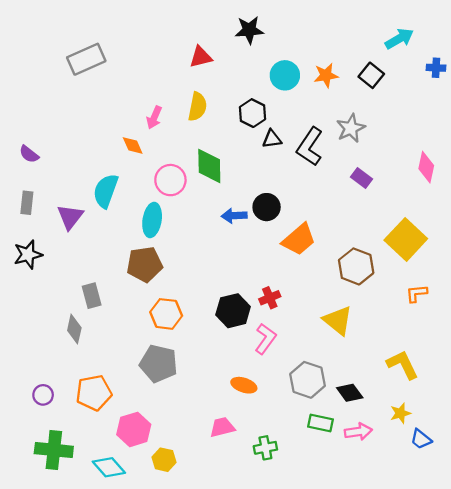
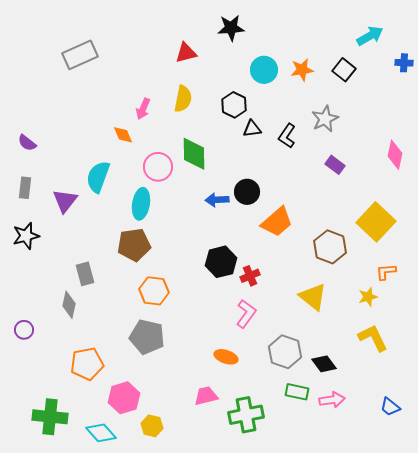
black L-shape: (310, 147) -> (287, 136), size x0.7
black hexagon: (233, 311) -> (221, 262), moved
purple circle: (43, 395) -> (24, 330), moved
yellow star: (400, 413) -> (368, 297), moved
green cross: (265, 448) -> (246, 415), size x1.6

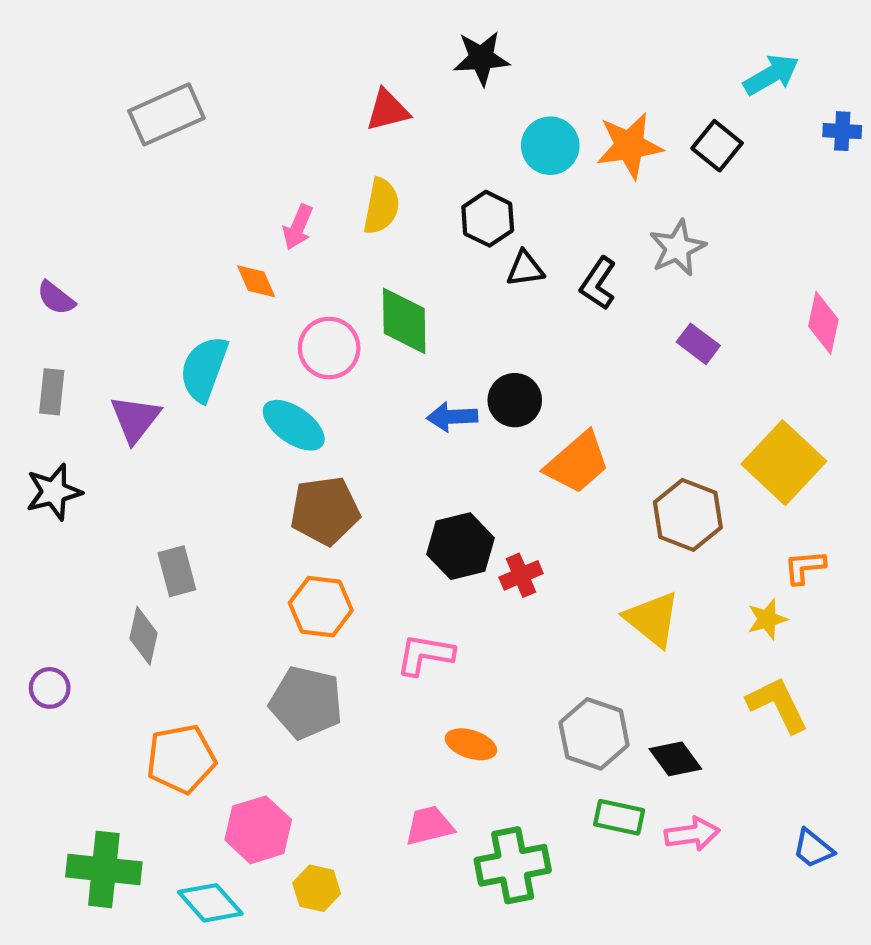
orange star: (302, 70) -> (629, 146), size x1.4
cyan ellipse: (141, 204) -> (294, 425), turned -64
brown pentagon: (134, 245) -> (325, 511), moved
pink L-shape: (246, 314) -> (425, 655), moved, turned -116

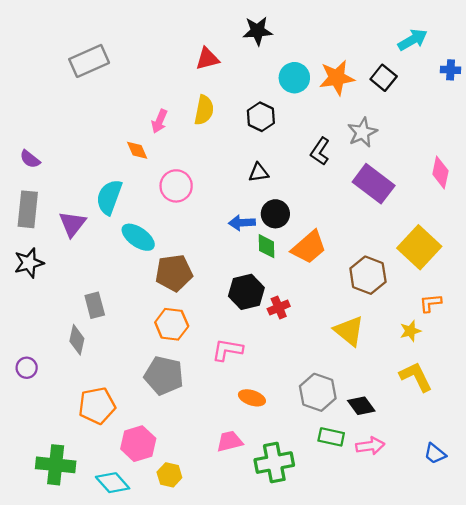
black triangle: (525, 269) -> (259, 173), moved
green diamond: (404, 321) -> (266, 246), moved, size x0.7
purple rectangle: (698, 344) -> (374, 184), size x1.8
gray rectangle: (52, 392) -> (28, 209), size x1.5
cyan ellipse: (294, 425) -> (138, 237), moved

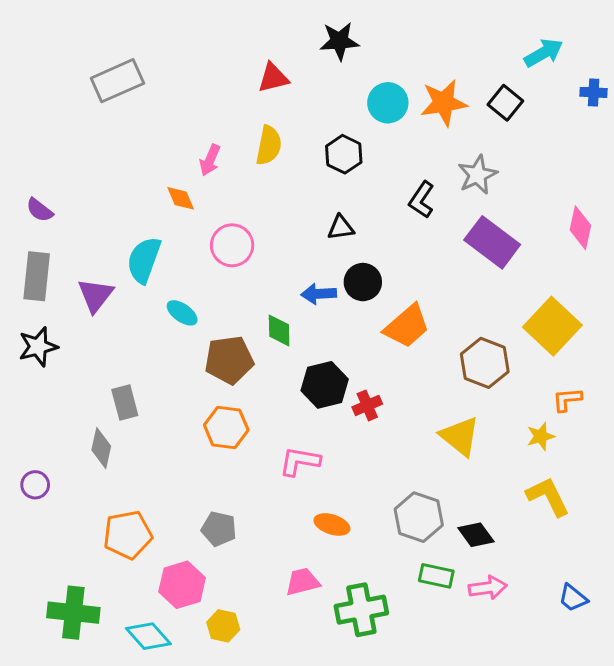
cyan ellipse: (138, 237) -> (182, 313), size x0.7
green diamond: (266, 246) -> (279, 331), moved
gray pentagon: (164, 376) -> (219, 529), moved, size x0.7

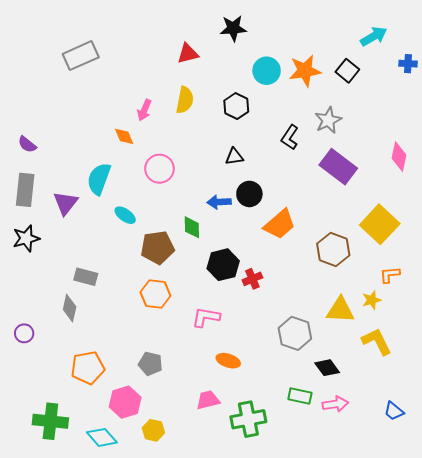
gray rectangle: (125, 403) -> (86, 277), turned -60
yellow triangle: (460, 436) -> (340, 310), moved, turned -36
gray hexagon: (419, 517) -> (295, 333), moved

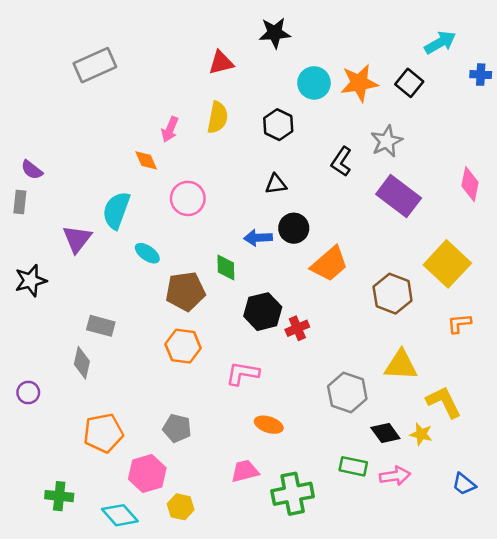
gray rectangle: (25, 190) -> (20, 202), moved, size x0.6
yellow star: (372, 300) -> (421, 434), moved, turned 30
green cross: (50, 421) -> (59, 496), size x0.7

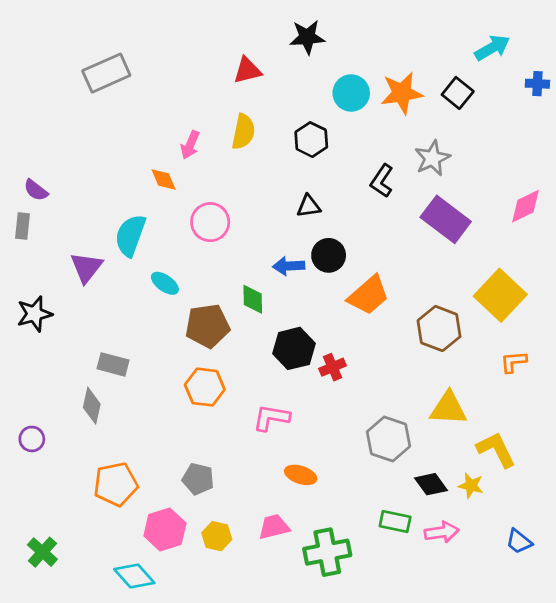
pink diamond: (470, 184) -> (526, 206), turned 52
green cross: (59, 496) -> (42, 552), moved, turned 36
yellow hexagon: (181, 507) -> (217, 536), moved

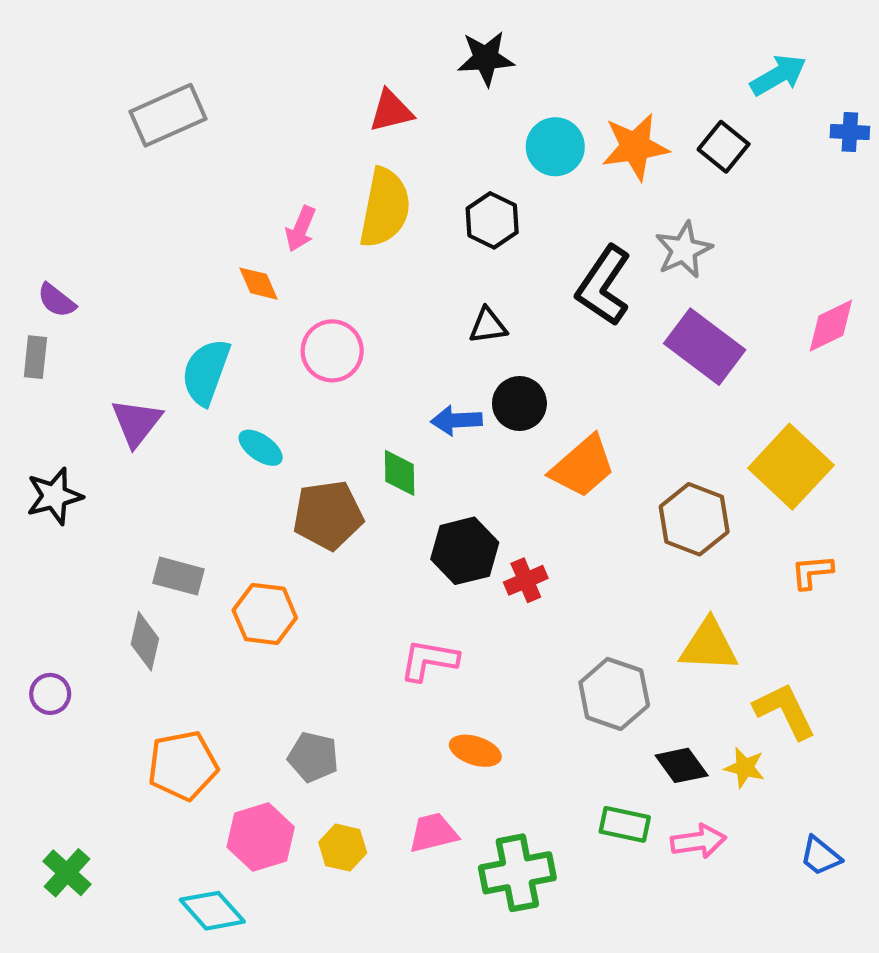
yellow semicircle: (243, 132) -> (385, 208), size x1.4
black L-shape: (382, 181) -> (604, 286), size x1.5
orange hexagon: (205, 387) -> (265, 614), moved

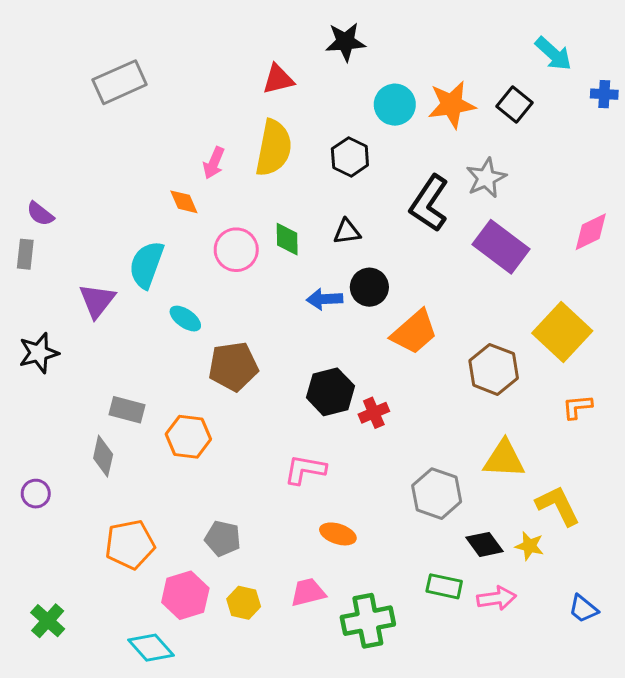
cyan arrow: (778, 75) -> (553, 54), turned 72
green diamond: (400, 473) -> (287, 239), moved

